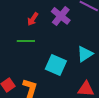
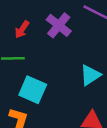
cyan square: (56, 65) -> (33, 90), moved

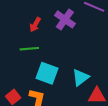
cyan triangle: (90, 75) -> (81, 77), moved

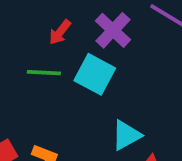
cyan square: (47, 73) -> (95, 74), moved

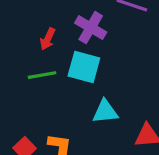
cyan triangle: (126, 135) -> (105, 112), moved, turned 36

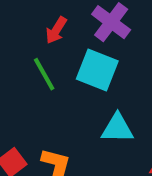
green line: (42, 75) -> (44, 74), turned 64

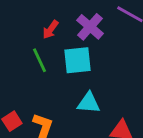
cyan square: (97, 70) -> (78, 60), turned -32

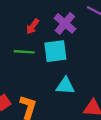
green line: (39, 60) -> (24, 52), turned -60

